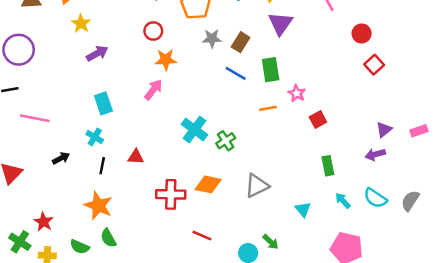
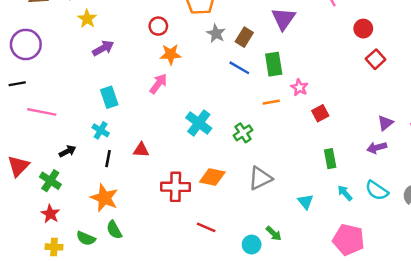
gray star: (212, 38) -> (216, 33), turned 30
green cross: (226, 141) -> (243, 133), moved
green cross: (20, 242) -> (50, 181), moved

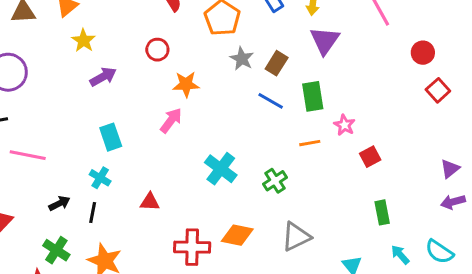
red circle: (158, 26) -> (157, 50), moved
purple arrow: (377, 148) -> (453, 202), moved
black line: (108, 159) -> (93, 212), moved
green cross: (50, 181) -> (56, 250), moved

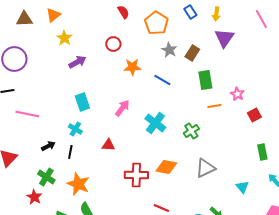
green rectangle: (313, 96) -> (205, 80), moved
blue line: (271, 101) -> (162, 80), moved
pink arrow: (171, 120) -> (122, 108), moved

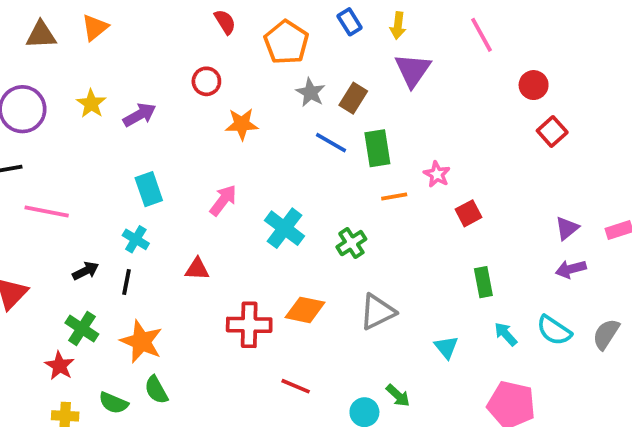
yellow star: (64, 38) -> (91, 104), moved
blue line: (162, 80) -> (331, 143), moved

